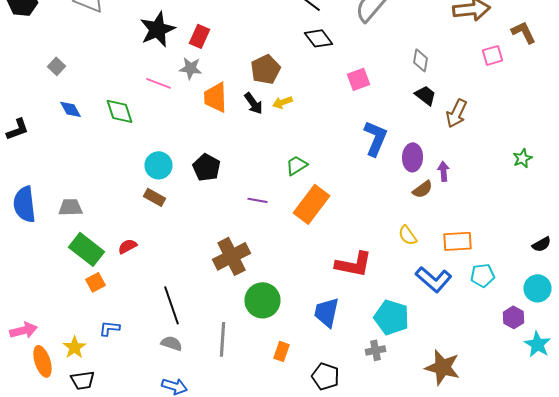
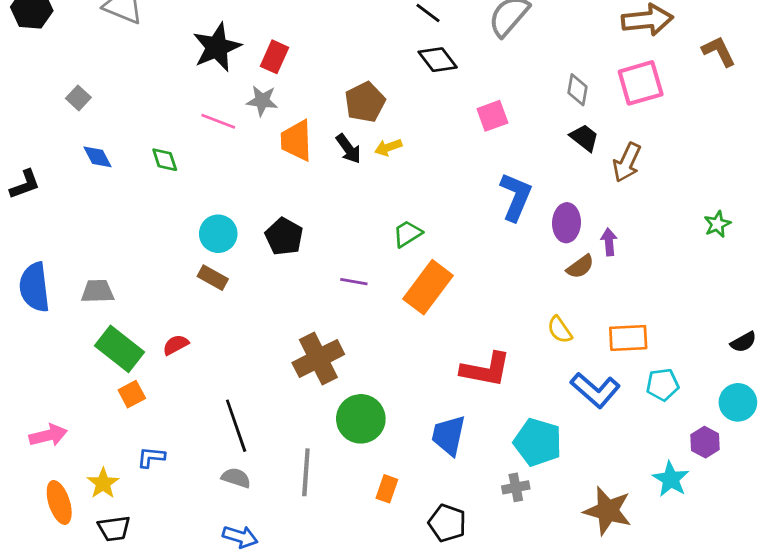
pink square: (492, 55) -> (641, 83), moved, size x1.6
green diamond: (120, 111) -> (165, 160), size x0.7
pink arrow: (24, 330) -> (48, 435), moved
cyan star: (538, 344) -> (671, 479), moved

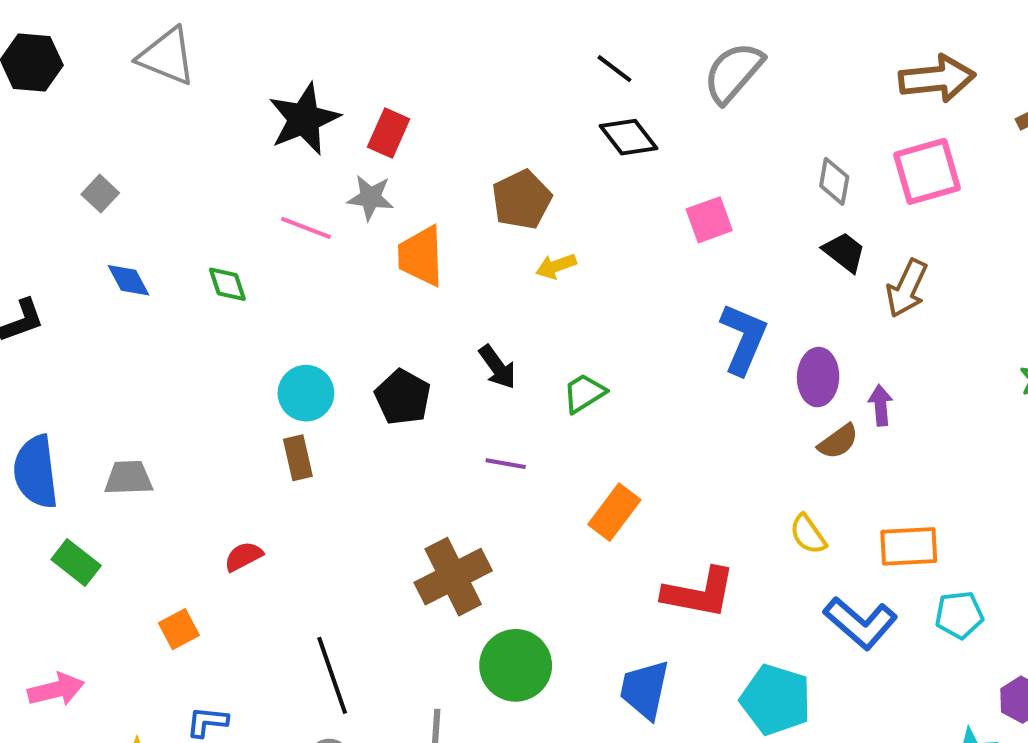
black arrow: (348, 149) -> (497, 367), moved
brown rectangle: (213, 278) -> (298, 458), turned 48
orange rectangle: (428, 287) -> (614, 512), moved, size x0.7
green rectangle: (119, 349) -> (76, 563), moved, size x0.7

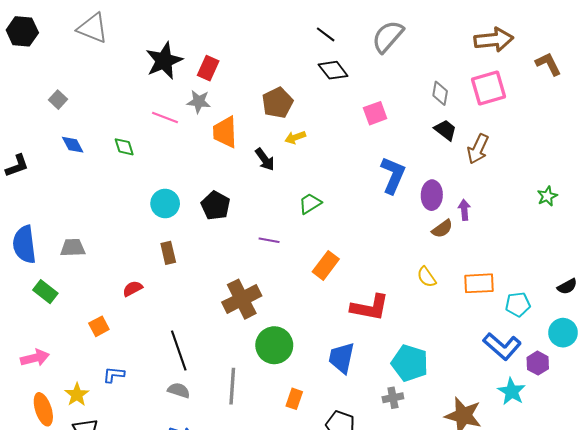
black arrow: (497, 367) -> (265, 159), moved
brown rectangle: (298, 458) -> (168, 253), moved
cyan pentagon: (959, 615) -> (518, 304), moved
blue L-shape: (860, 623) -> (502, 346), moved

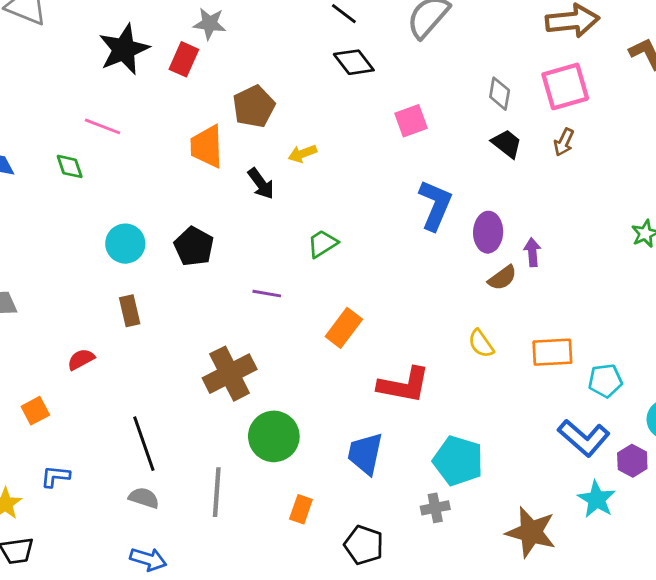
gray star: (199, 102) -> (210, 24), moved
brown pentagon: (277, 103) -> (254, 106), moved
pink line: (165, 117) -> (102, 126), moved
brown arrow: (478, 149) -> (564, 142), moved, size x0.7

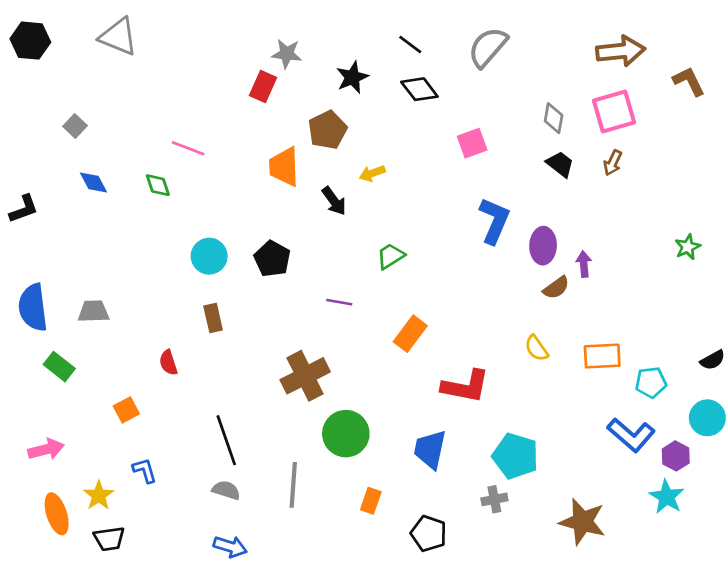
black star: (124, 49) -> (352, 77), moved, size x0.7
red semicircle: (81, 359) -> (168, 363), turned -80
blue L-shape: (55, 476) -> (145, 470), turned 68
cyan star: (597, 499) -> (667, 497), moved

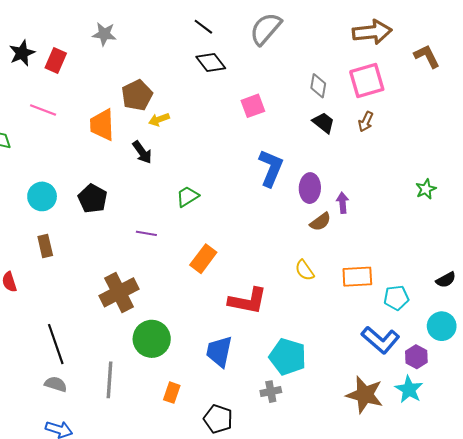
black star: (352, 77) -> (22, 53), moved
red rectangle: (263, 87) -> (56, 60), moved
pink line: (188, 148) -> (43, 110), moved
yellow arrow: (372, 173) -> (159, 120), moved
brown star: (582, 522) -> (365, 395), moved

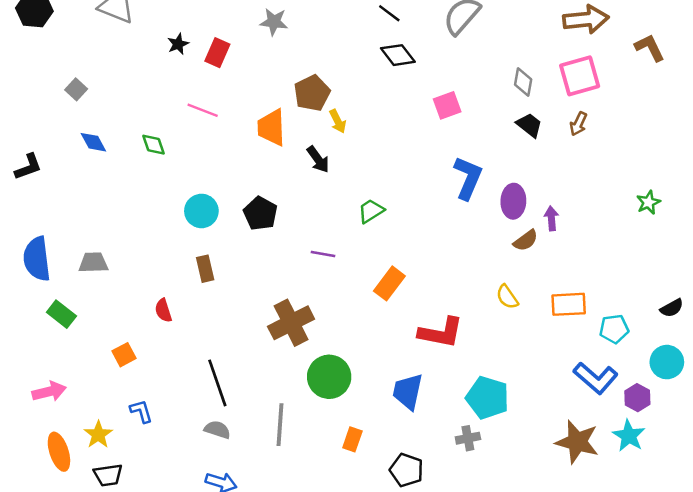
black star: (22, 53) -> (178, 44), size x0.7
yellow arrow: (159, 120) -> (338, 121), turned -96

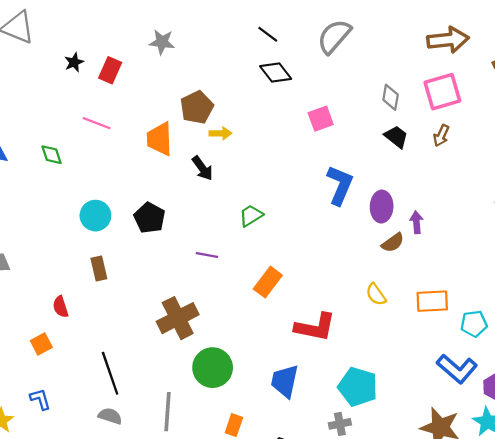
yellow arrow: (338, 121) -> (220, 133), turned -65
orange square: (124, 355) -> (41, 344), moved

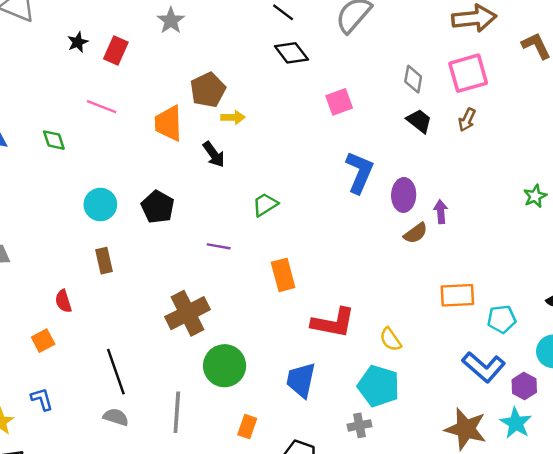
gray star: (162, 42) -> (171, 21), turned 30
orange rectangle: (268, 282) -> (283, 275), turned -52
yellow semicircle: (376, 294) -> (391, 339), moved

